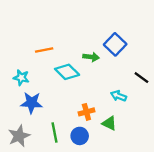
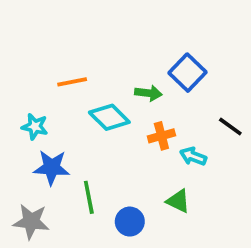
orange cross: (86, 112) -> (161, 136), moved
green line: (54, 133) -> (89, 197), moved
gray star: (19, 136) -> (31, 222), turned 30

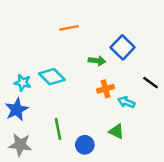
orange line: (72, 82) -> (69, 28), moved
cyan diamond: (109, 117) -> (52, 77), moved
blue star: (52, 168) -> (17, 109), moved, turned -30

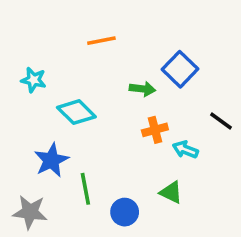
cyan star: (23, 83) -> (34, 80), moved
blue star: (17, 109) -> (51, 160), moved

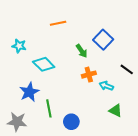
green arrow: (142, 89) -> (82, 51), turned 48
green triangle: (171, 192) -> (115, 110), moved

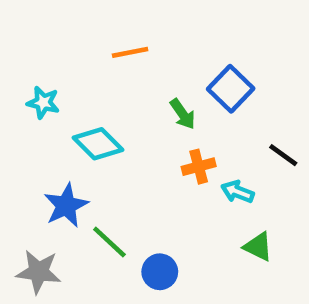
green line: (49, 108) -> (109, 242), turned -36

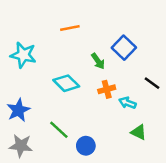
cyan star: (43, 103) -> (23, 55), size x1.5
cyan diamond: (98, 144) -> (66, 83), moved
blue star: (66, 205) -> (18, 110), moved

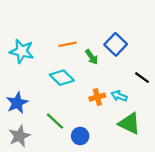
orange line: (70, 28) -> (68, 44), moved
orange cross: (107, 89) -> (97, 97), moved
green triangle: (139, 132) -> (129, 123), size x1.5
gray star: (21, 146) -> (19, 136), turned -30

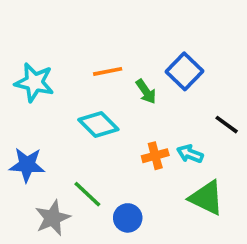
blue star: (17, 103) -> (27, 165), turned 30
gray star: (19, 136) -> (53, 218), moved

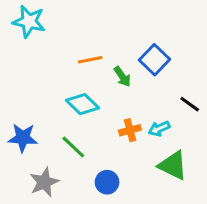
cyan star: (34, 82) -> (29, 21), moved
cyan arrow: (190, 154) -> (159, 129), turned -45
green line: (87, 194) -> (73, 147), moved

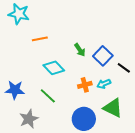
orange line: (90, 60) -> (40, 39), moved
blue square: (154, 60) -> (103, 56), moved
blue circle: (107, 182) -> (84, 119), moved, size x1.5

